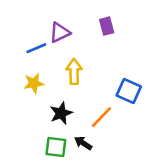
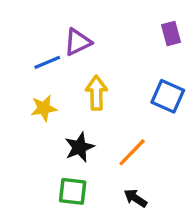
purple rectangle: (107, 26) -> (171, 34), moved
blue square: (129, 91) -> (168, 96), moved
black arrow: (83, 143) -> (135, 198), moved

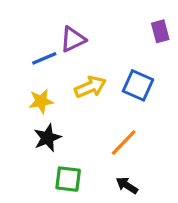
yellow arrow: (96, 93) -> (90, 87), turned 68
blue square: (168, 96) -> (138, 85), moved
black star: (79, 147) -> (47, 138), moved

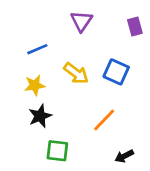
purple triangle: (73, 39) -> (81, 21), moved, turned -30
yellow arrow: (90, 87) -> (76, 73), turned 60
black arrow: (127, 185) -> (124, 156), moved, turned -60

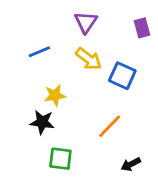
yellow arrow: (76, 73) -> (89, 59), moved
yellow star: (35, 85) -> (55, 95), moved
black star: (40, 116) -> (42, 122), turned 30

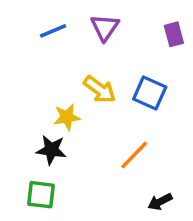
blue line: (39, 52) -> (53, 31), moved
yellow arrow: (89, 59) -> (100, 89), moved
green square: (60, 159) -> (41, 195), moved

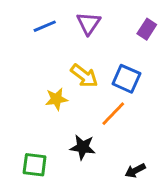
purple rectangle: (174, 34) -> (147, 29), turned 48
black star: (51, 150) -> (83, 147), moved
orange line: (134, 155) -> (113, 114), moved

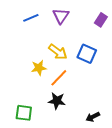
orange line: (113, 114) -> (59, 78), moved

